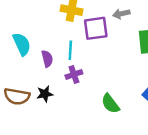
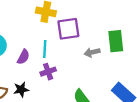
gray arrow: (121, 14) -> (92, 52), moved
purple semicircle: (47, 59) -> (23, 57), turned 42

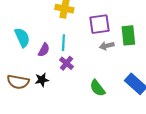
purple square: (68, 29) -> (100, 24), moved
purple cross: (48, 72) -> (67, 63), turned -32

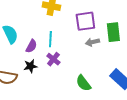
black star: (42, 80) -> (30, 66), moved

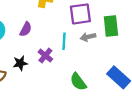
cyan line: (50, 39) -> (64, 41), moved
purple semicircle: (31, 46) -> (26, 29), moved

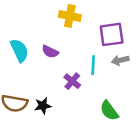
purple semicircle: (26, 29) -> (50, 52), turned 88
black star: (20, 63) -> (43, 106), moved

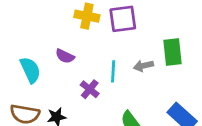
purple square: (112, 34) -> (123, 19), moved
cyan semicircle: (19, 50) -> (30, 70), moved

